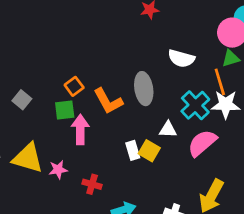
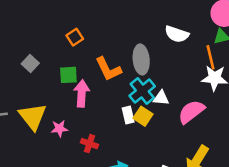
orange square: (74, 86) -> (75, 37), moved
cyan cross: (195, 105) -> (142, 91), moved
yellow triangle: (28, 158) -> (33, 117), turned 32

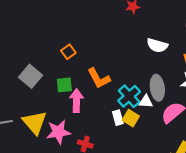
gray ellipse: (141, 59) -> (157, 88), moved
gray square: (30, 63) -> (31, 76), size x1.5
pink star: (59, 129) -> (58, 132), size x1.6

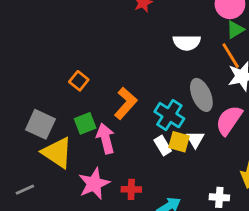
orange L-shape: (99, 78) -> (126, 103), turned -95
white triangle: (146, 102) -> (195, 139), moved, turned -48
yellow triangle: (35, 122) -> (57, 153), moved

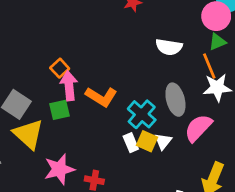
orange L-shape: (126, 103) -> (101, 97), turned 72
pink arrow: (106, 139) -> (69, 86), moved

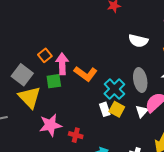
orange square: (60, 68) -> (45, 55), moved
white triangle: (163, 141) -> (142, 111), moved

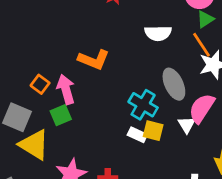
orange L-shape: (86, 74) -> (94, 60), moved
white rectangle: (105, 109) -> (137, 135), turned -32

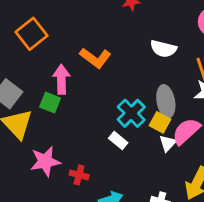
orange square: (40, 84) -> (31, 34), moved, size x1.6
green square: (61, 115) -> (50, 103), turned 30
yellow square: (153, 131) -> (160, 122), moved

